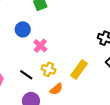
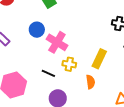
pink cross: (40, 46) -> (57, 42), size x1.5
orange semicircle: (56, 89) -> (91, 82), moved, turned -48

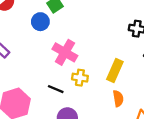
blue circle: (37, 30) -> (40, 22), moved
orange semicircle: (91, 82) -> (118, 98), moved

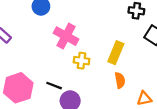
black line: (56, 89) -> (54, 86), moved

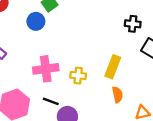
pink cross: (66, 36) -> (46, 69), moved, turned -35

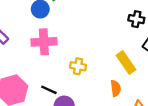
yellow rectangle: (113, 67) -> (126, 63), moved, turned -60
pink cross: (46, 69) -> (44, 42), moved

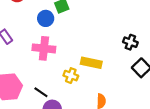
yellow rectangle: (126, 63) -> (91, 63), moved, turned -54

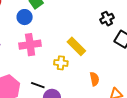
black cross: (130, 42) -> (107, 19), turned -32
yellow rectangle: (91, 63) -> (76, 46), turned 48

